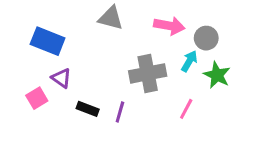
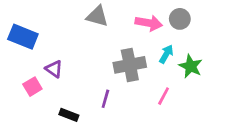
gray circle: (206, 38) -> (180, 19), moved
blue rectangle: (48, 41) -> (23, 37), moved
black rectangle: (88, 109) -> (69, 115), moved

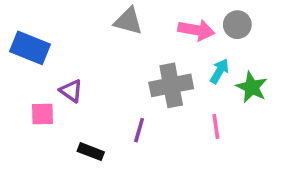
pink square: (32, 87) -> (43, 114), turned 30
pink line: (164, 96) -> (216, 127), turned -36

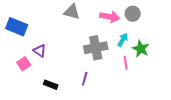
pink square: (43, 114) -> (24, 64), turned -32
pink line: (216, 127) -> (126, 63), moved
purple line: (139, 130) -> (85, 79), moved

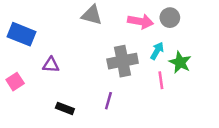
purple triangle: (40, 51) -> (51, 65), turned -32
pink square: (24, 64) -> (15, 82), moved

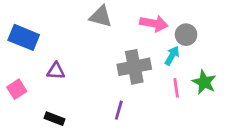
gray circle: (170, 18) -> (186, 35), moved
green star: (180, 62) -> (204, 82), moved
black rectangle: (65, 108) -> (54, 119), moved

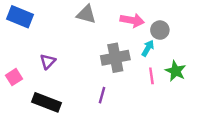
blue rectangle: (24, 37) -> (20, 17), moved
purple triangle: (56, 71) -> (48, 61), turned -49
black rectangle: (54, 119) -> (47, 102), size x1.6

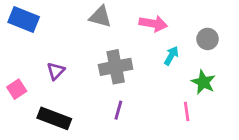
gray circle: (160, 30) -> (208, 39), moved
gray cross: (115, 58) -> (116, 67), moved
pink line: (151, 76) -> (187, 111), moved

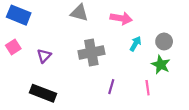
gray circle: (208, 39) -> (164, 41), moved
pink square: (17, 89) -> (13, 47), moved
purple line: (118, 110) -> (111, 87), moved

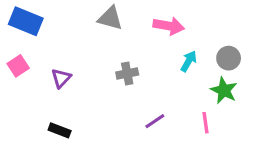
gray cross: (91, 52) -> (127, 73), size x0.6
purple line: (111, 87) -> (155, 121), turned 40
black rectangle: (43, 93) -> (60, 130), size x0.6

